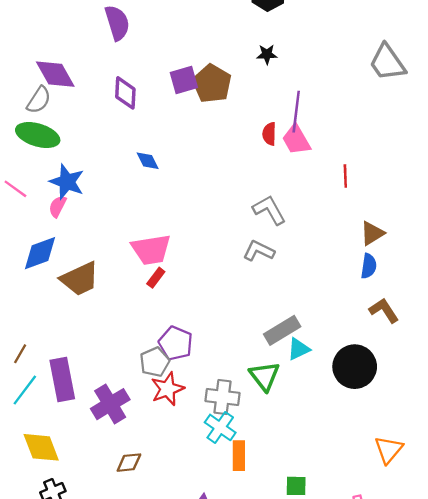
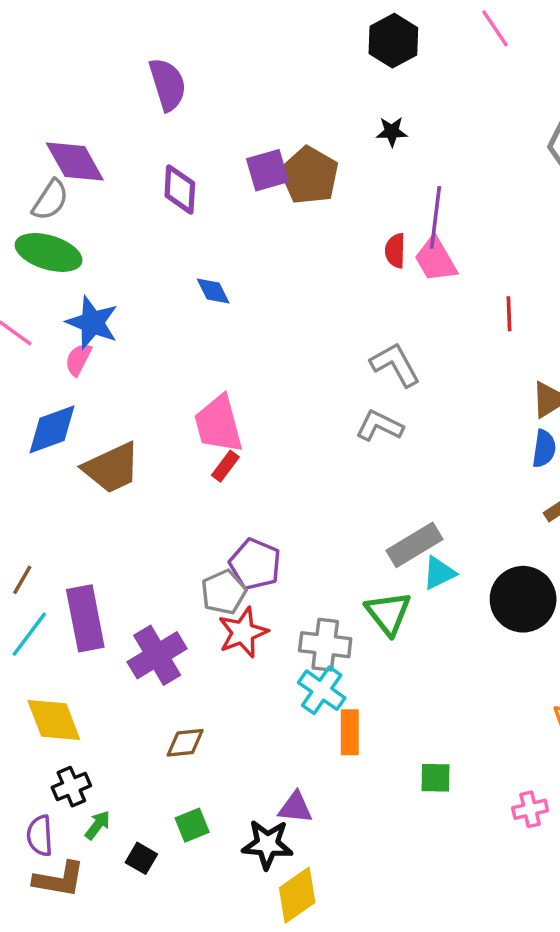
pink trapezoid: (151, 250) -> (218, 424), turned 84

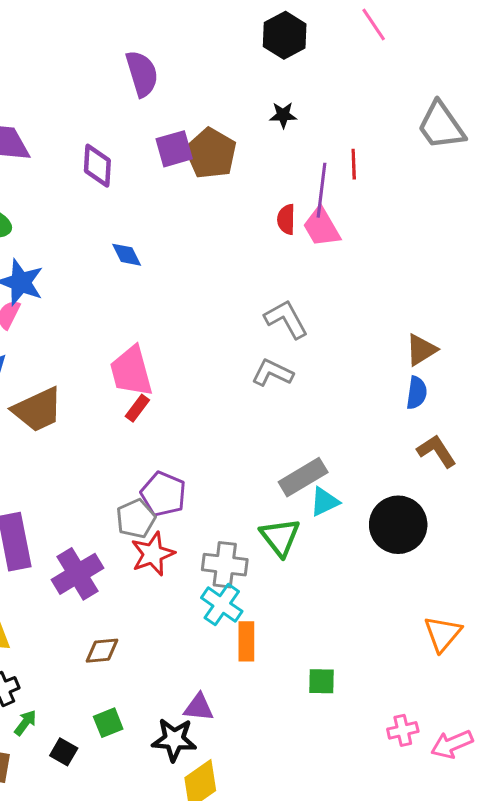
purple semicircle: (168, 84) -> (142, 74), moved
red line: (509, 314) -> (354, 164), moved
pink cross: (530, 809) -> (403, 730), moved

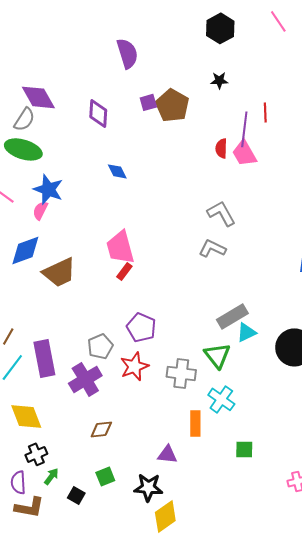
purple square: (174, 149) -> (148, 102), size x0.7
gray pentagon: (136, 519) -> (100, 346), moved
cyan cross: (222, 605) -> (221, 399), moved
purple triangle: (199, 707) -> (167, 454), moved

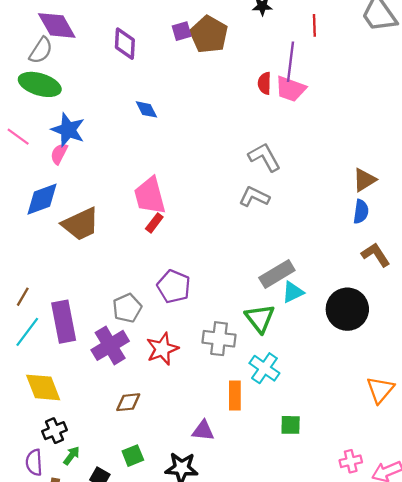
red line: (265, 112) -> (314, 25), moved
pink trapezoid: (244, 153) -> (291, 89), turned -40
red star: (134, 366) -> (162, 349), moved

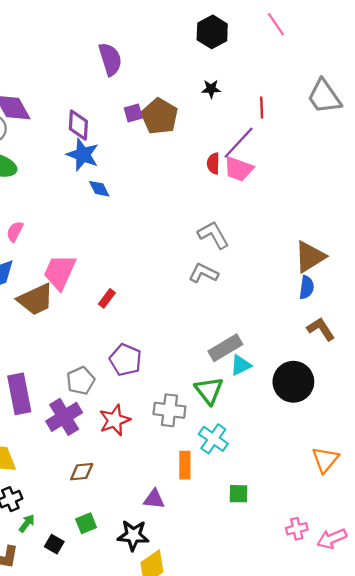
purple line: (291, 62) -> (239, 143), turned 36
blue star: (68, 130) -> (83, 155), moved
brown triangle: (364, 180) -> (310, 257), size x1.4
pink trapezoid: (150, 196) -> (60, 272), moved, turned 39

